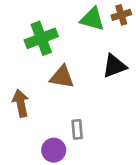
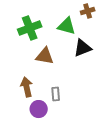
green triangle: (92, 19) -> (67, 26), moved
brown arrow: (21, 103) -> (27, 87), moved

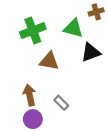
gray rectangle: (56, 94) -> (61, 103), turned -40
purple circle: (39, 109) -> (33, 119), moved

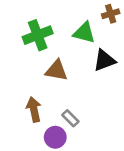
purple circle: (33, 119) -> (55, 137), moved

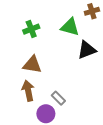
green cross: (38, 35) -> (31, 29), size x0.7
brown triangle: (56, 70) -> (32, 65), moved

